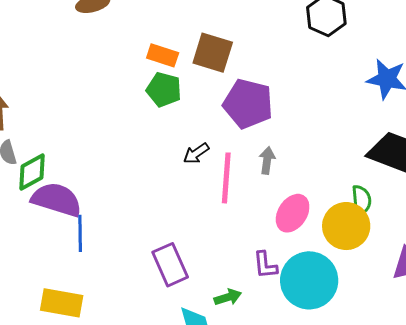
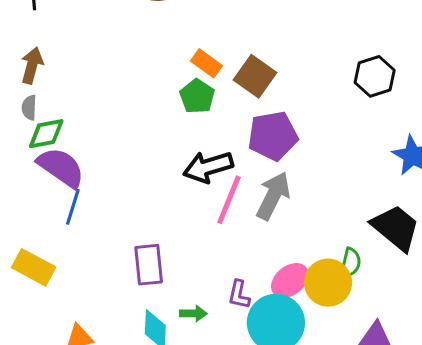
purple pentagon: (248, 104) -> (273, 136), turned 30
black arrow: (196, 153) -> (208, 167), size x1.8
gray arrow: (267, 160) -> (273, 196), size x1.8
pink ellipse: (293, 213) -> (290, 280), moved

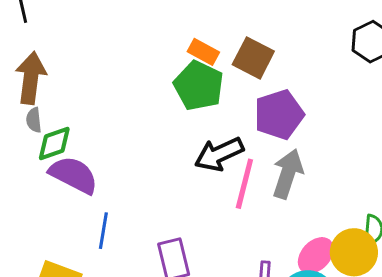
brown arrow: (32, 65) -> (31, 78), size x1.4
green pentagon: (197, 96) -> (199, 86), size x1.4
blue line: (73, 207) -> (103, 231), moved

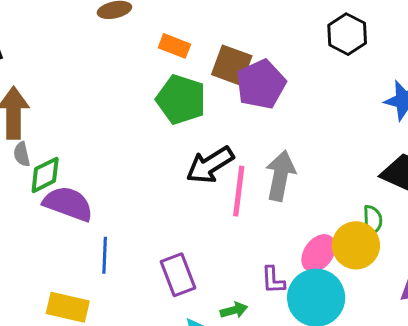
orange rectangle: (203, 52) -> (174, 46), moved
purple pentagon: (279, 115) -> (261, 84), moved

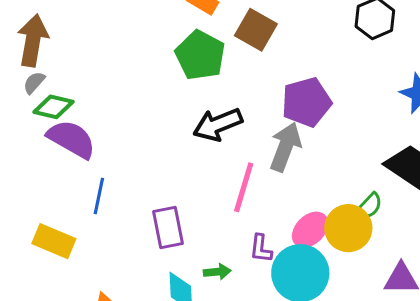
purple pentagon: (261, 84) -> (306, 102), moved
gray semicircle: (22, 154) -> (34, 83), turned 45
green diamond: (45, 175) -> (54, 107), turned 30
pink line: (239, 191) -> (244, 187), moved
green semicircle: (372, 220) -> (369, 206), turned 36

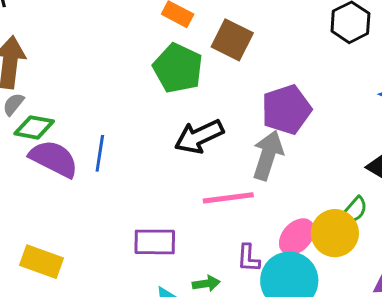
pink line: (244, 187) -> (228, 198), turned 69
blue line: (99, 196) -> (100, 153), moved
purple rectangle: (168, 227) -> (155, 242), turned -75

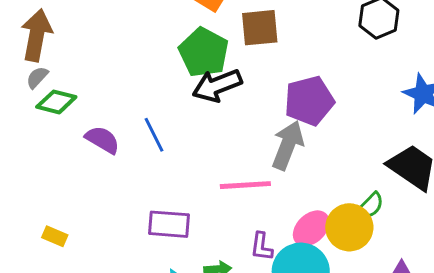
brown square: (232, 40) -> (260, 28), turned -36
black arrow: (199, 136) -> (217, 86), moved
blue line: (100, 153) -> (154, 135), moved, turned -39
purple semicircle: (54, 159) -> (102, 140), moved, size x0.7
yellow rectangle: (41, 262) -> (55, 236), size x0.6

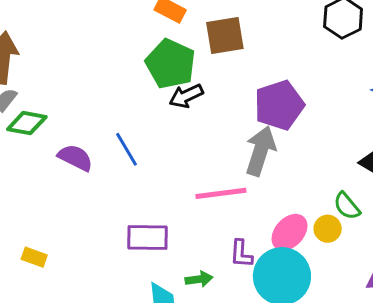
black arrow: (217, 86) -> (186, 96), size x0.7
green semicircle: (370, 206) -> (347, 206), turned 100
yellow circle: (349, 227) -> (328, 229), size x0.6

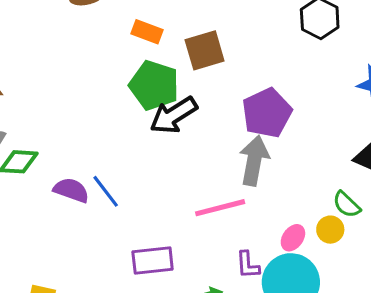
black arrow: (186, 96) -> (174, 115), size x1.4
blue line: (126, 149) -> (106, 191), moved
pink ellipse: (289, 232) -> (293, 238), size x0.7

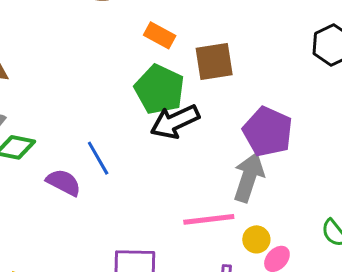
purple pentagon: (267, 113) -> (268, 132), turned -30
blue line: (106, 191) -> (98, 158), moved
yellow circle: (330, 230) -> (256, 239), moved

